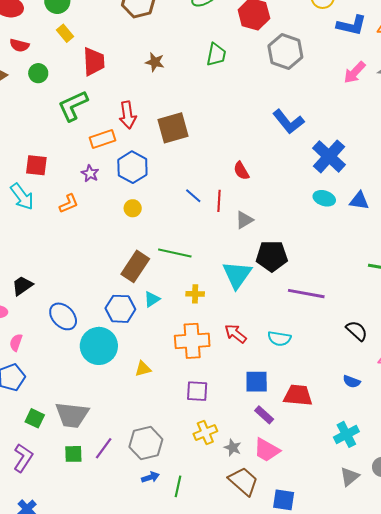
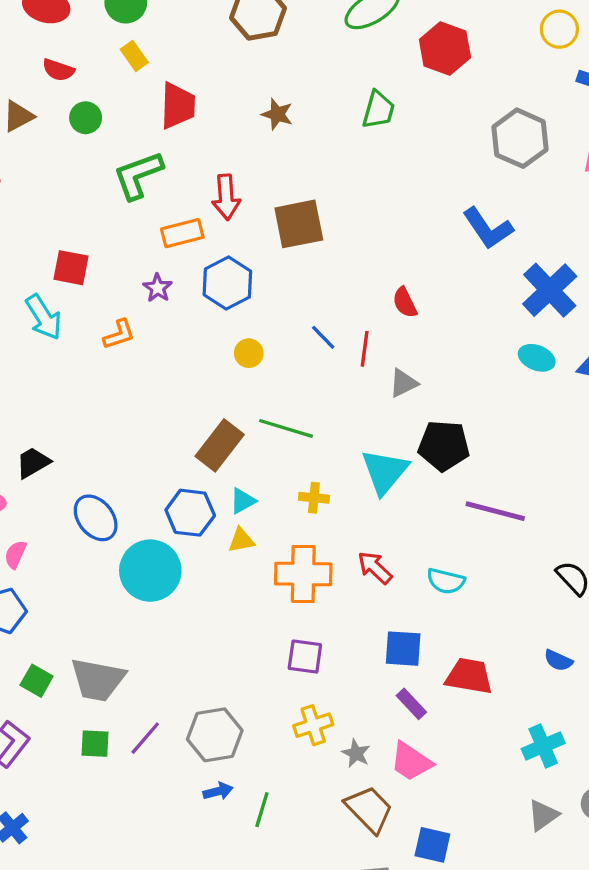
gray hexagon: (285, 52) -> (520, 138), moved
yellow circle: (133, 208) -> (249, 353), moved
yellow triangle: (143, 369) -> (241, 540), moved

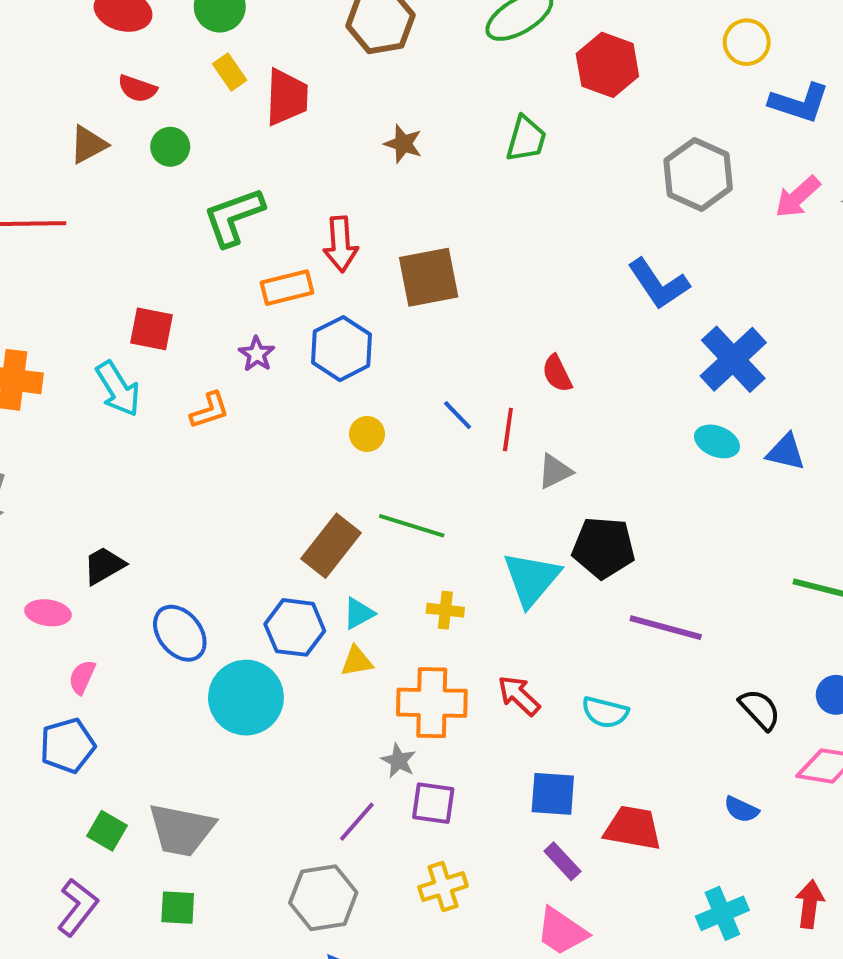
red trapezoid: (178, 106) -> (287, 97), moved
purple line: (145, 738) -> (357, 822), moved
gray star: (356, 753) -> (399, 761), moved

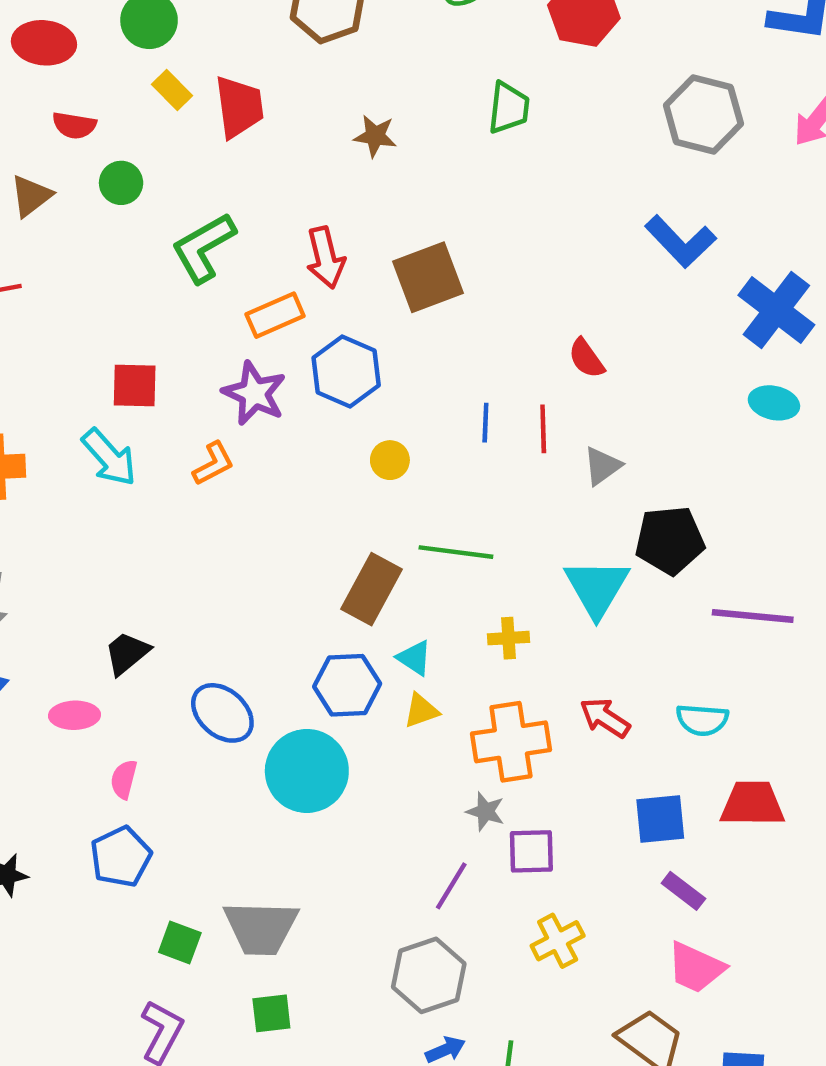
purple star: (257, 354) -> (254, 393), size x1.6
blue line: (458, 415) -> (485, 423), turned 56
cyan triangle: (359, 613) -> (414, 658), turned -48
red trapezoid: (633, 828) -> (752, 804), moved

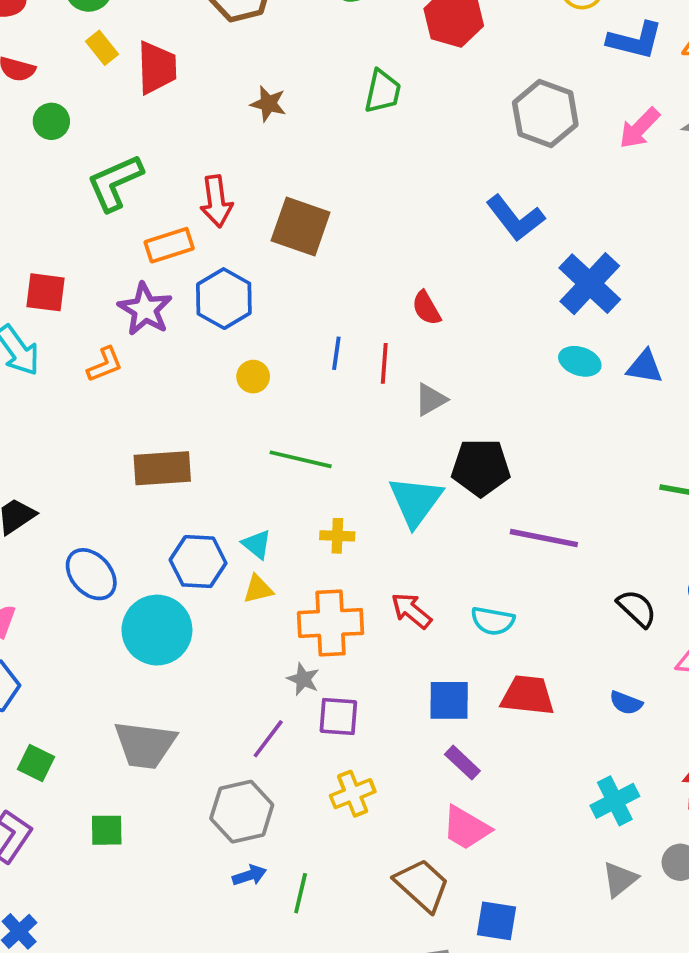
brown square: (428, 277) -> (301, 227), turned 34
brown rectangle: (371, 589) -> (162, 468), moved, turned 52
gray trapezoid: (261, 928) -> (145, 745), moved

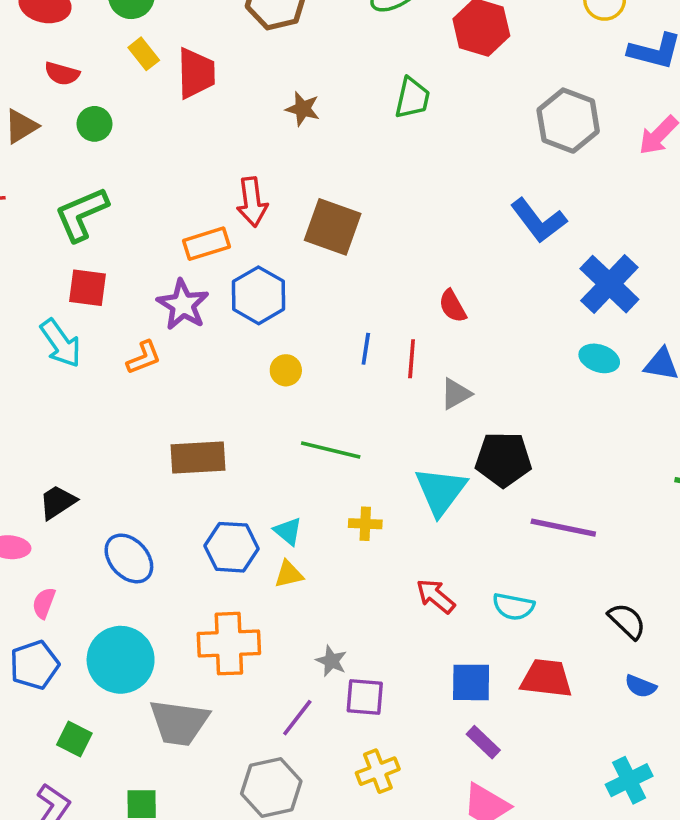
green L-shape: (115, 183) -> (82, 214), moved
black semicircle: (637, 608) -> (627, 621), moved
orange cross: (331, 623) -> (229, 644), moved
cyan circle: (157, 630) -> (121, 660), moved

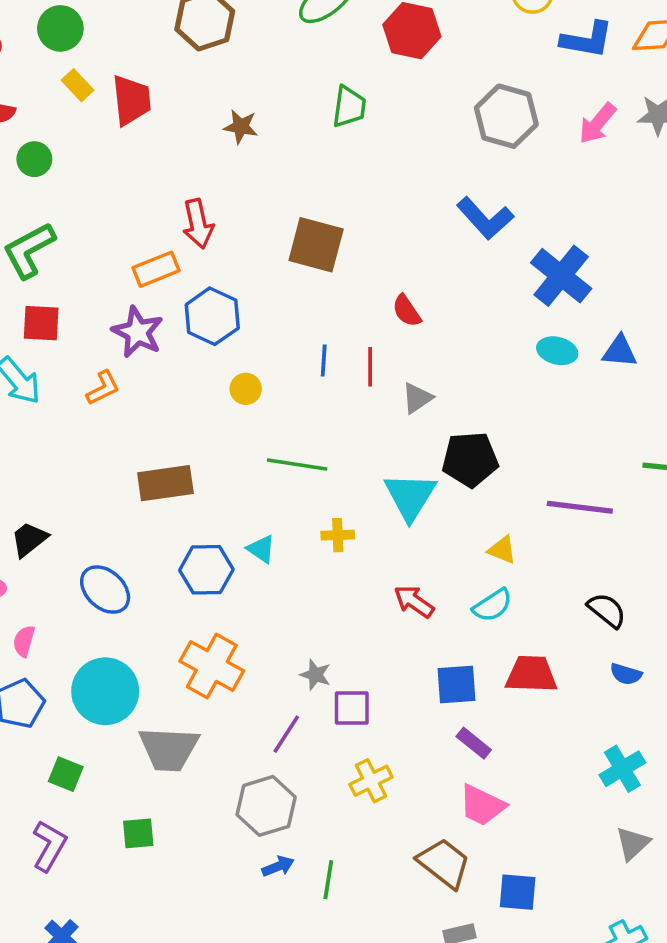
brown square: (333, 227) -> (316, 245), moved
purple line: (563, 528) -> (580, 507), moved
yellow triangle: (289, 574) -> (502, 550), moved, turned 40
cyan semicircle: (514, 607) -> (493, 605), turned -39
orange cross: (229, 644) -> (212, 666), turned 36

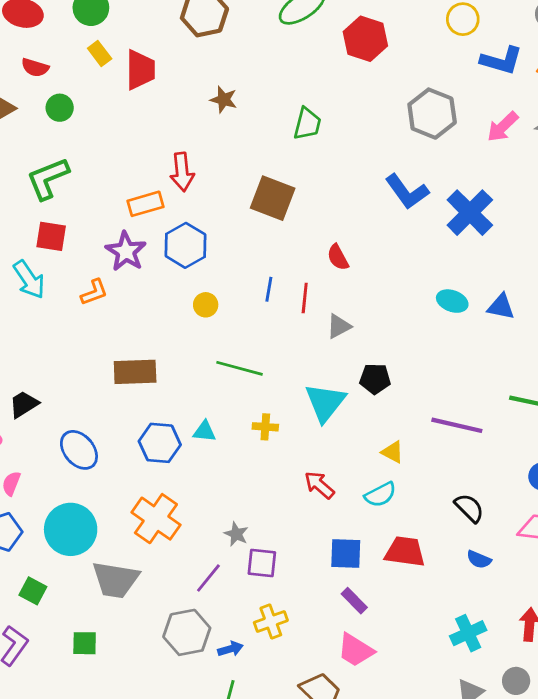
green trapezoid: (349, 107) -> (307, 124), moved
blue cross: (561, 276) -> (470, 213), moved
black pentagon: (470, 459) -> (375, 379), size x0.7
cyan triangle: (261, 549) -> (204, 431), turned -35
blue arrow: (278, 866) -> (230, 649), moved

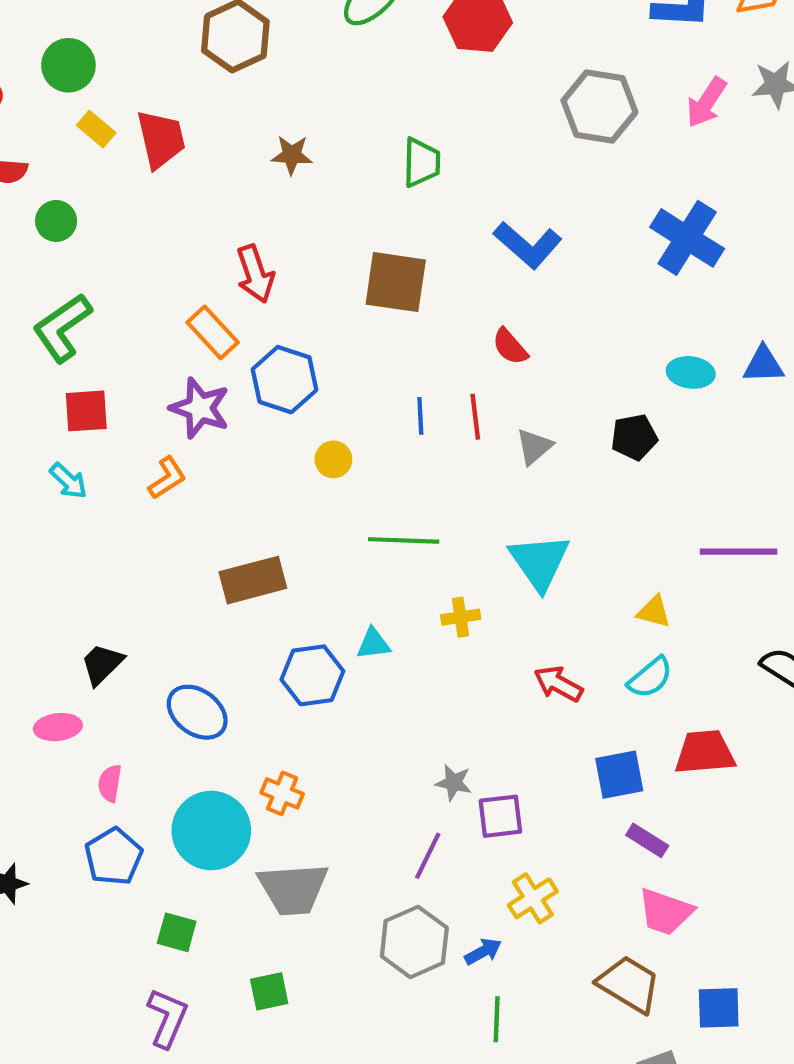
blue L-shape: (407, 192) -> (528, 245), moved
orange rectangle: (146, 204) -> (213, 332), turned 76
cyan arrow: (29, 280) -> (68, 481), size x0.7
black pentagon: (375, 379) -> (634, 437), moved
orange cross: (156, 519) -> (282, 793), moved, size x0.6

